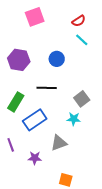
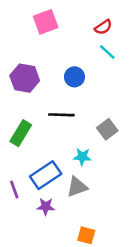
cyan star: (74, 119) -> (82, 157), moved
blue rectangle: (35, 120) -> (46, 175), moved

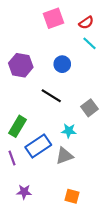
pink square: (46, 22) -> (53, 18), moved
black line: (61, 115) -> (51, 96), turned 30
green rectangle: (21, 133) -> (17, 126), moved
purple star: (46, 207) -> (24, 192), moved

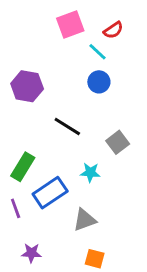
cyan line: (90, 43) -> (98, 52), moved
blue circle: (62, 64) -> (99, 82), moved
gray triangle: (64, 156) -> (85, 220), moved

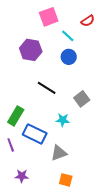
red semicircle: (113, 30) -> (88, 21), moved
purple hexagon: (27, 86) -> (31, 50), moved
blue rectangle: (50, 193) -> (35, 134), turned 60

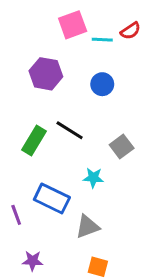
cyan line: (68, 36) -> (102, 40), moved, turned -40
green rectangle: (16, 116) -> (34, 141), moved

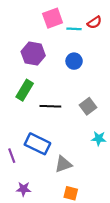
black line: (70, 130) -> (50, 106), moved, turned -30
green rectangle: (34, 141) -> (25, 90), moved
cyan star: (93, 178) -> (99, 138), moved

